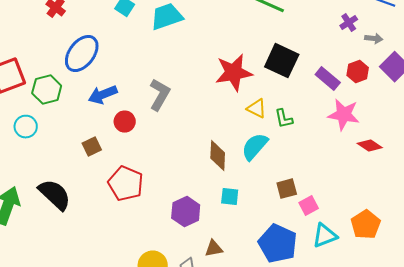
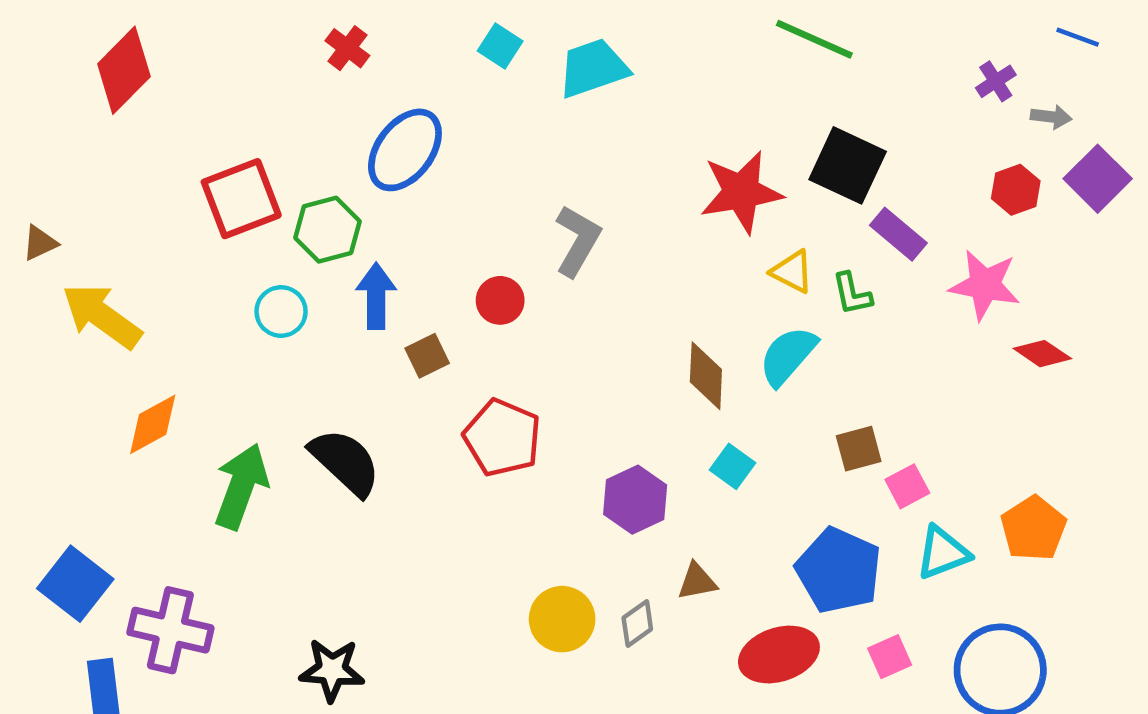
purple rectangle: (328, 79) -> (898, 234), moved
blue arrow: (103, 95) -> (376, 296), moved, turned 112
cyan square: (230, 197) -> (732, 466), turned 30

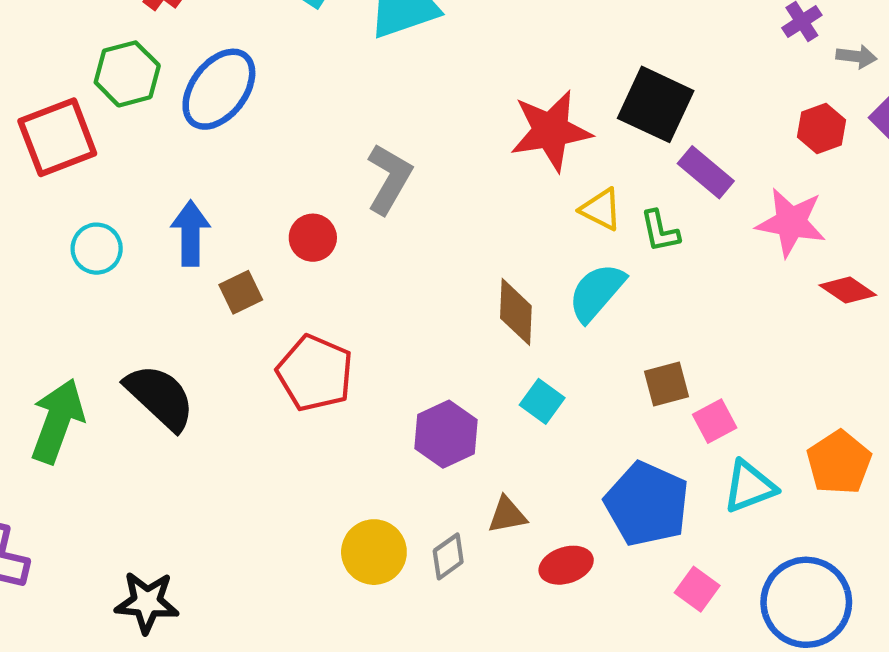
green hexagon: (328, 230) -> (127, 74), moved
red ellipse: (779, 655) -> (566, 565), moved, size x0.7
pink square: (890, 657) -> (697, 589), turned -30

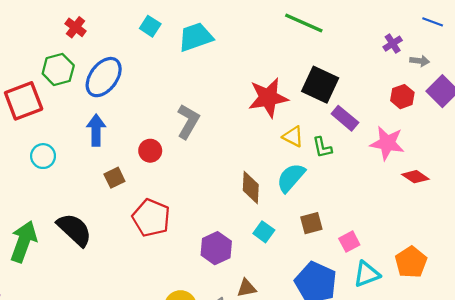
blue arrow: (191, 233) -> (96, 130), moved
brown square: (667, 384) -> (311, 223), moved

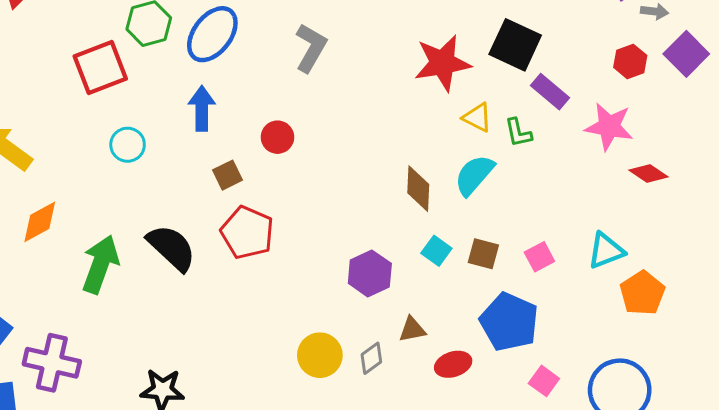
gray L-shape: (188, 121) -> (311, 48), moved
red pentagon: (151, 218) -> (247, 233), moved
brown square: (311, 223) -> (483, 254), moved, turned 30
pink square: (349, 242) -> (539, 257), moved
cyan triangle: (367, 274) -> (606, 251), moved

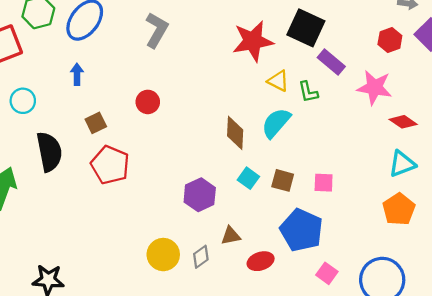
blue arrow: (202, 108) -> (77, 74), size x0.7
red circle: (277, 137) -> (148, 102), moved
black semicircle: (171, 248) -> (49, 152), moved, turned 36
cyan triangle: (606, 251) -> (402, 164), moved
pink square: (539, 257) -> (324, 183), turned 30

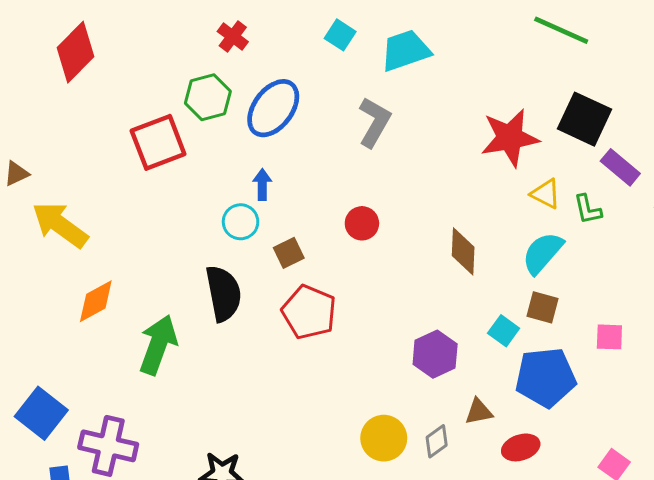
cyan circle: (23, 101) -> (241, 222), moved
brown diamond: (235, 133) -> (463, 251), moved
brown square: (283, 180) -> (542, 307), moved
blue pentagon: (301, 230) -> (546, 377), moved, turned -30

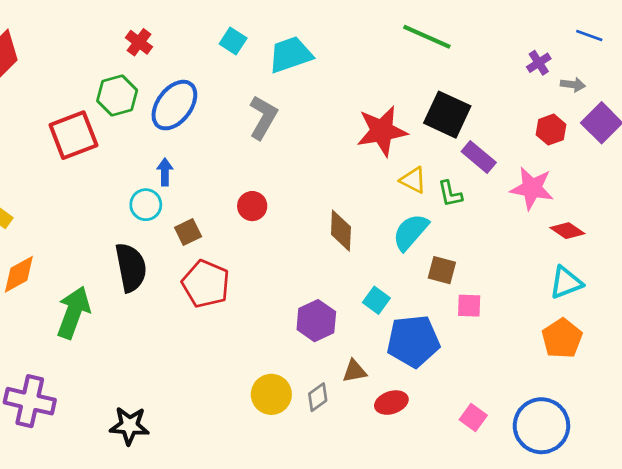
brown square: (542, 307) -> (442, 270), moved

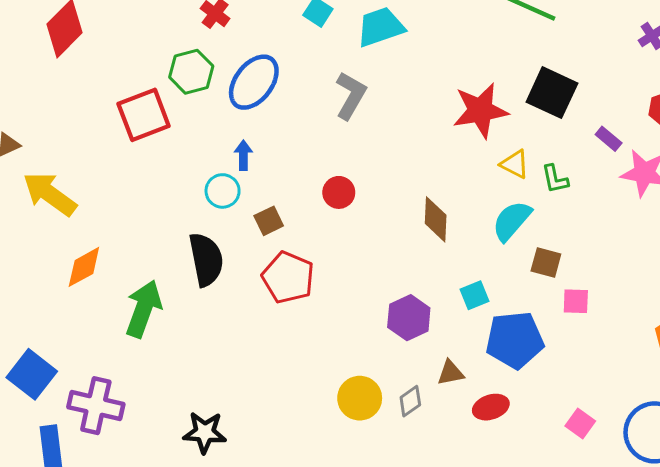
purple rectangle: (479, 157) -> (609, 139), moved, size x0.7
cyan square: (376, 300) -> (474, 295), turned 32

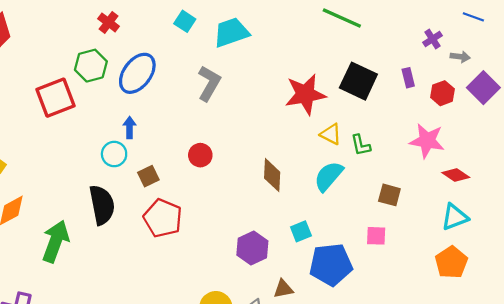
purple rectangle: (609, 139) -> (408, 78), moved, turned 36
brown square: (546, 262) -> (389, 195), moved

